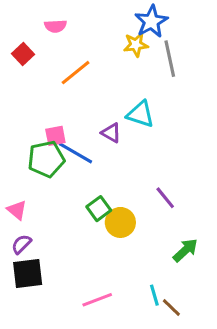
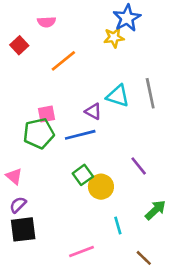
gray line: (170, 59) -> (150, 93), moved
blue line: (76, 153) -> (80, 135), moved, turned -44
cyan line: (154, 295) -> (118, 226), moved

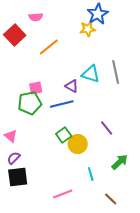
red square: (19, 45) -> (15, 35), size x1.5

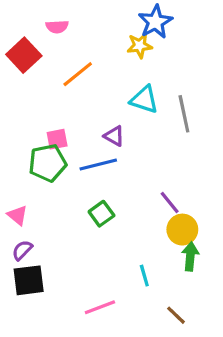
cyan triangle: (91, 74) -> (144, 100), moved
yellow circle: (78, 144) -> (182, 230), moved
green arrow: (120, 162) -> (190, 256), turned -42

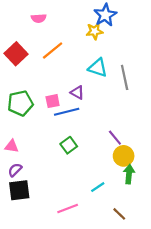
red square: (24, 55) -> (16, 54), moved
pink square: (57, 139) -> (53, 101), moved
green pentagon: (48, 163) -> (20, 103), moved
pink triangle: (17, 215) -> (12, 146), turned -32
cyan line: (144, 276) -> (98, 187), turned 72

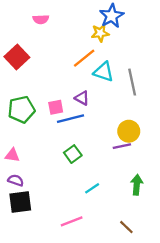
orange line: (53, 51) -> (84, 58), moved
purple line: (115, 138) -> (122, 146), turned -63
yellow circle: (124, 156) -> (129, 131), moved
purple semicircle: (15, 170) -> (16, 180), turned 64
cyan line: (98, 187) -> (92, 188), moved

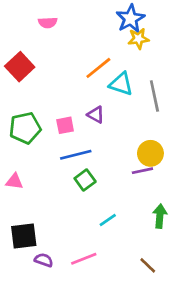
yellow star: (100, 33) -> (138, 39), moved
blue line: (71, 119) -> (76, 155), moved
purple semicircle: (16, 180) -> (44, 260), moved

